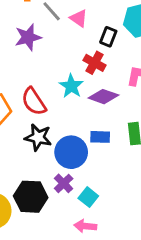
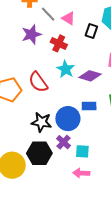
red cross: (94, 63) -> (59, 43), moved
black star: (38, 137) -> (41, 122), moved
cyan square: (88, 197) -> (82, 151), turned -32

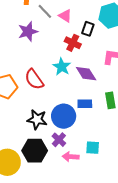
red cross: (59, 43) -> (73, 43), moved
purple diamond: (90, 76) -> (86, 74), turned 40
cyan square: (82, 151) -> (93, 148), moved
pink arrow: (81, 173) -> (71, 157), moved

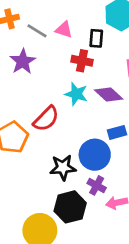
red semicircle: (34, 79) -> (46, 119), turned -85

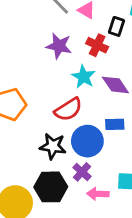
purple star: (23, 61) -> (59, 46), moved, turned 30
red semicircle: (46, 119) -> (68, 109), moved

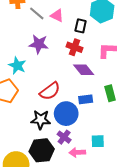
red cross: (97, 45) -> (74, 47), moved
cyan star: (83, 77) -> (17, 65), moved

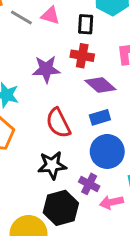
purple star: (39, 44) -> (46, 69), moved
red semicircle: (50, 91) -> (58, 123), turned 110
blue rectangle: (86, 99) -> (100, 117), moved
blue circle: (66, 114) -> (107, 151), moved

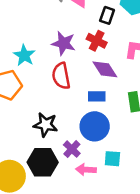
red semicircle: (58, 123) -> (61, 76), moved

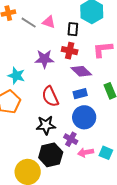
red semicircle: (61, 76) -> (50, 96), moved
cyan square: (112, 159) -> (106, 153), moved, turned 32

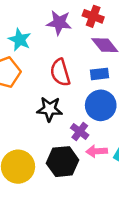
black hexagon: (51, 155) -> (63, 162), moved

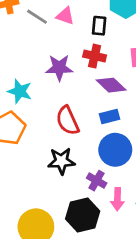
pink arrow: (97, 151) -> (117, 199), turned -78

